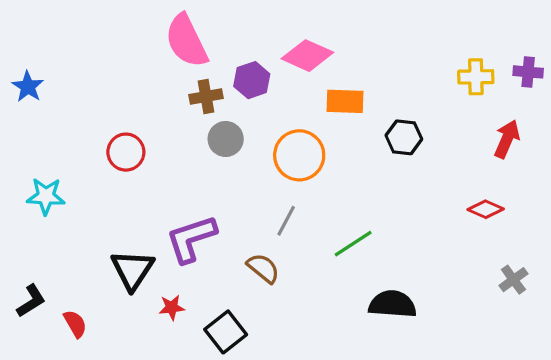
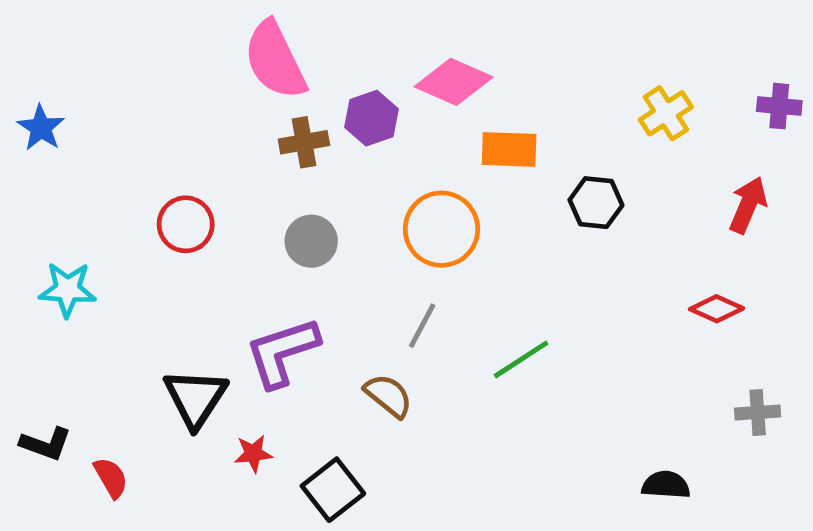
yellow cross: (476, 77) -> (666, 113), moved, turned -32
gray circle: (226, 139) -> (311, 241), moved
gray cross: (513, 280) -> (758, 413), turned 32
black L-shape: (31, 301) -> (46, 444), turned 52
black semicircle: (392, 304) -> (666, 485), moved, size x0.7

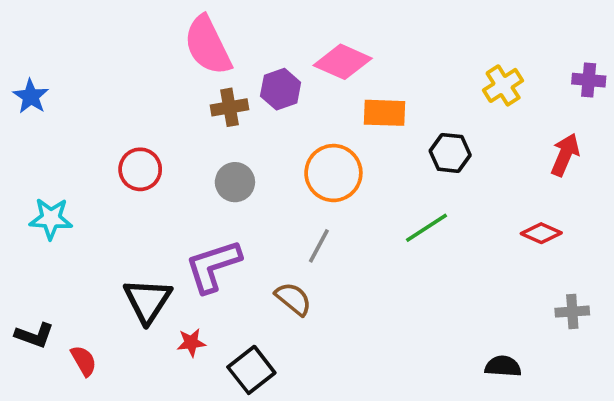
green line: (521, 359) -> (426, 228), moved

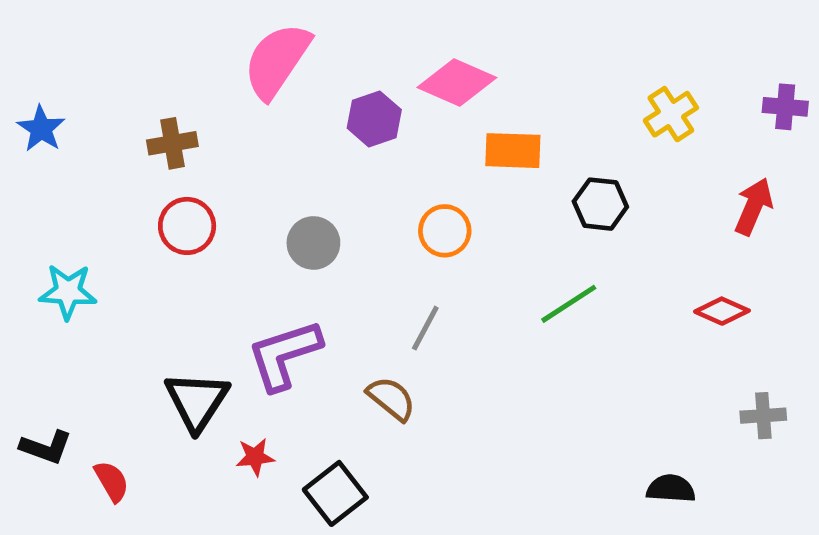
pink semicircle: (208, 45) -> (277, 61), turned 60
brown cross: (230, 107) -> (172, 143), moved
orange circle: (333, 173) -> (445, 231), size x0.7

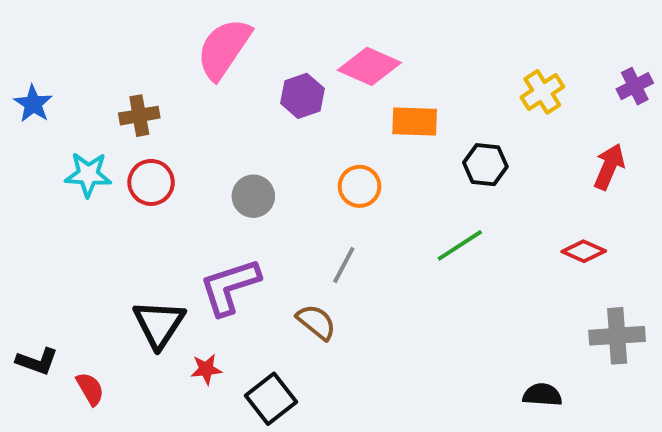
purple cross: (785, 107) -> (635, 86), turned -32
cyan star: (68, 292) -> (88, 175), moved
gray cross: (763, 416) -> (617, 336), size x1.5

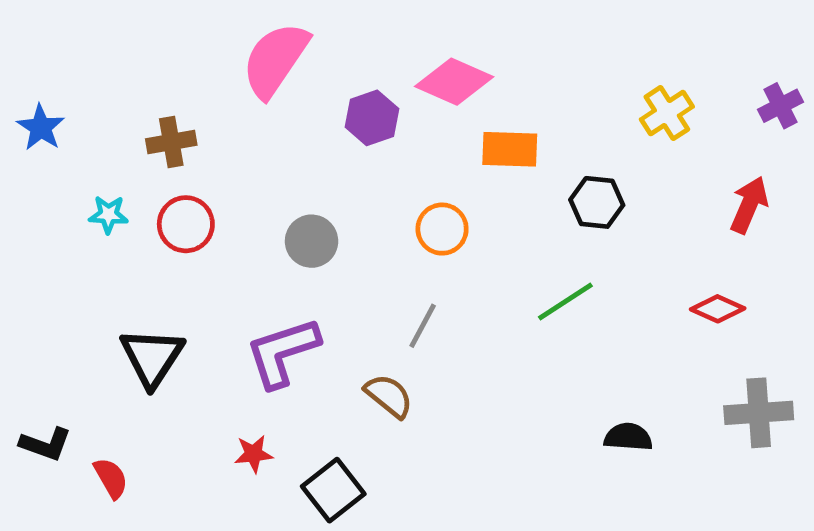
cyan star: (88, 175) -> (108, 215), size x0.7
black triangle: (159, 324) -> (152, 357), moved
black semicircle: (542, 395) -> (628, 437), moved

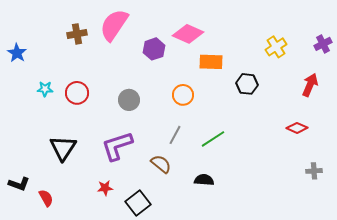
brown cross: (171, 142) -> (77, 34), moved
green line: (565, 302) -> (213, 139), moved
gray cross: (759, 413) -> (314, 171), size x0.6
black semicircle: (628, 437) -> (204, 180), moved

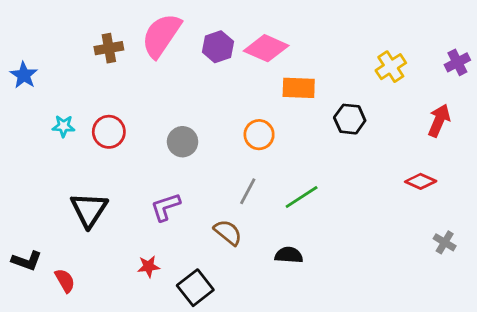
purple hexagon: (154, 49) -> (218, 47), moved
purple L-shape: (117, 146) -> (166, 207), size x0.7
gray cross: (314, 171) -> (445, 242), turned 35

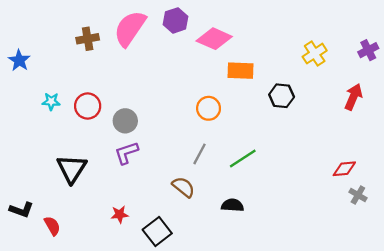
purple hexagon: (218, 47) -> (175, 20), moved
gray circle: (183, 142) -> (125, 121), moved
red diamond: (421, 181) -> (344, 169), moved, turned -30
purple L-shape: (166, 207) -> (126, 153), moved

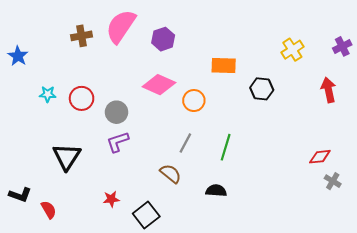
purple hexagon: (175, 20) -> (163, 39), moved
pink diamond: (214, 39) -> (159, 85), moved
red arrow: (353, 97) -> (328, 90), turned -35
green line: (243, 158) -> (226, 147), turned -40

